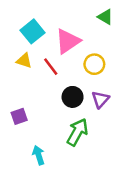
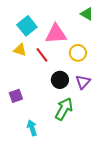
pink triangle: (68, 41) -> (56, 34), turned 30

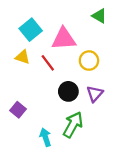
purple square: (16, 96) -> (18, 110), turned -32
cyan arrow: (32, 128) -> (45, 137), moved

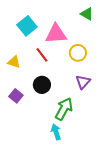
yellow triangle: (23, 57) -> (14, 62), moved
black circle: (68, 91) -> (42, 85), moved
cyan arrow: (45, 137) -> (56, 132), moved

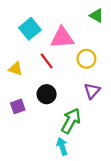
purple square: (16, 96) -> (18, 106), turned 32

